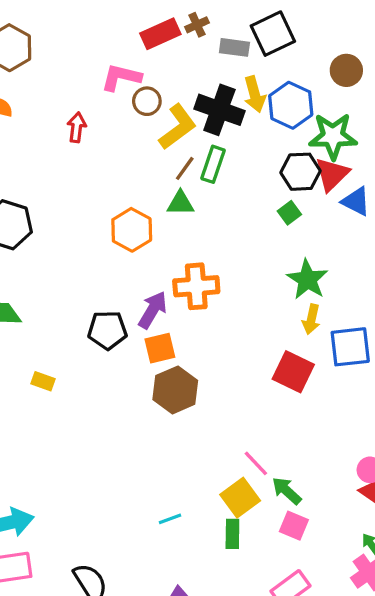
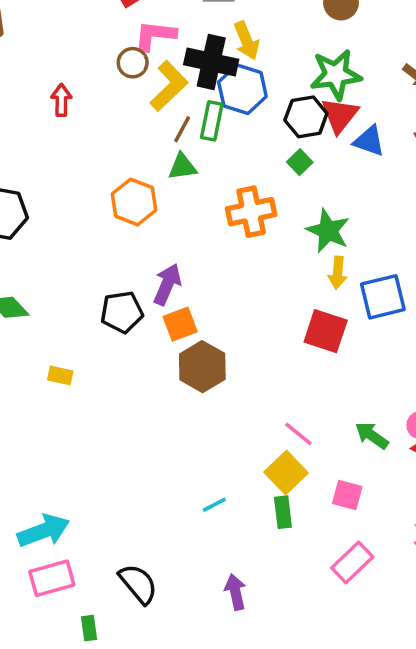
pink L-shape: (121, 77) -> (155, 35), moved
blue hexagon: (291, 105) -> (242, 89), moved
orange cross: (196, 286) -> (251, 212), moved
green arrow: (287, 491) -> (372, 435), moved

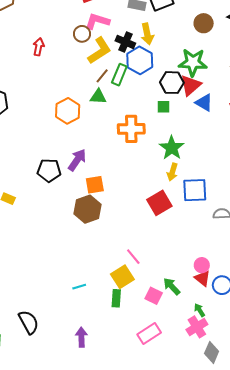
black cross: (211, 62) -> (125, 42), size x0.7
green square: (300, 162) -> (163, 107), turned 32
orange square: (180, 324) -> (95, 185), moved
red square: (326, 331) -> (159, 203), turned 30
green arrow: (372, 435) -> (172, 286), moved

